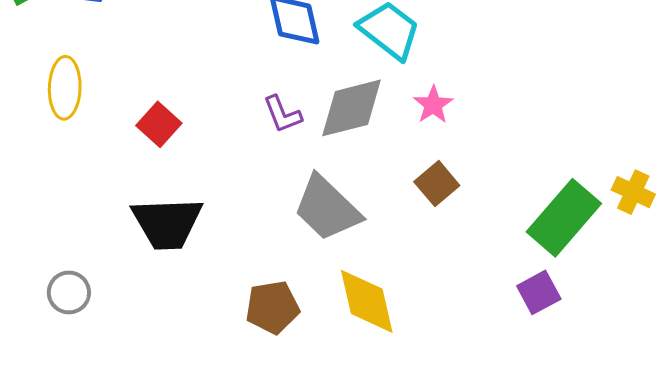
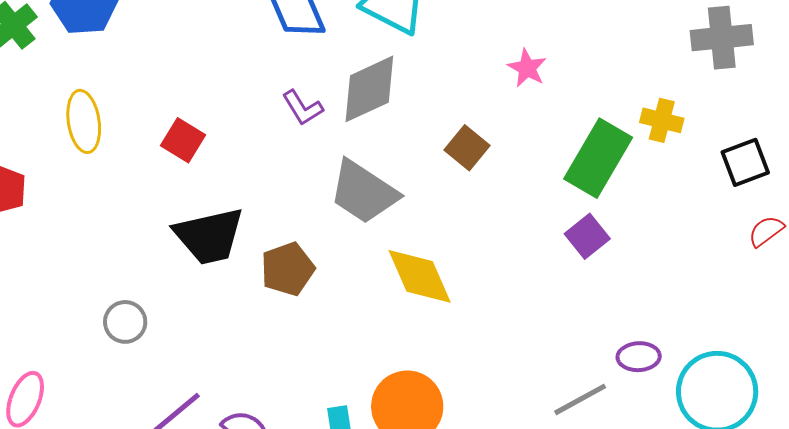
pink star: (433, 105) -> (527, 68), moved
brown pentagon: (272, 307) -> (288, 269), moved

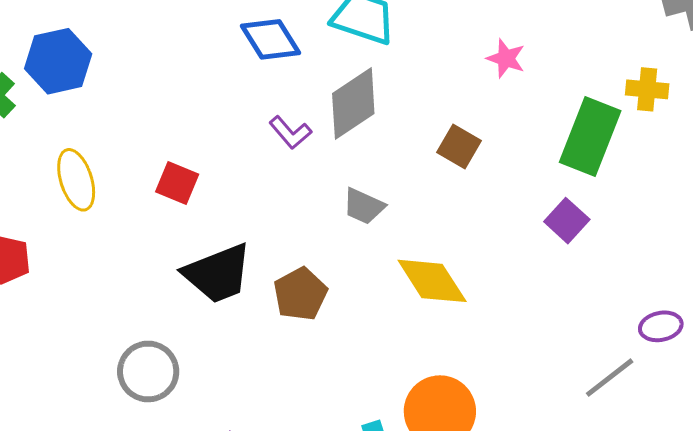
gray trapezoid: (364, 192) -> (364, 206), size x0.6
purple square: (587, 236) -> (567, 221), moved
gray circle: (125, 322) -> (148, 371), size x1.4

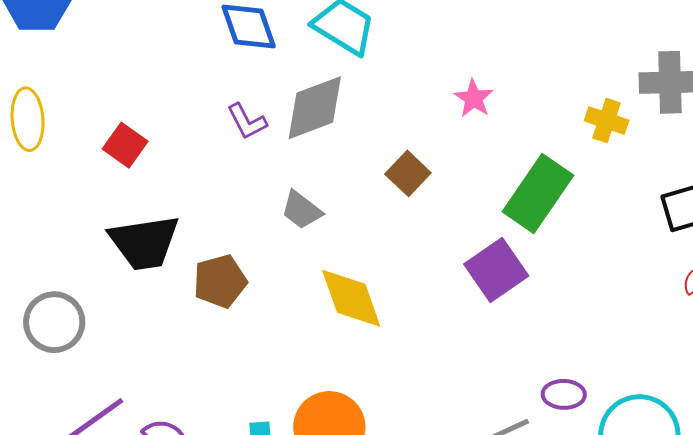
yellow cross: (647, 89) -> (607, 121), moved
purple square: (567, 221) -> (496, 270), size x1.4

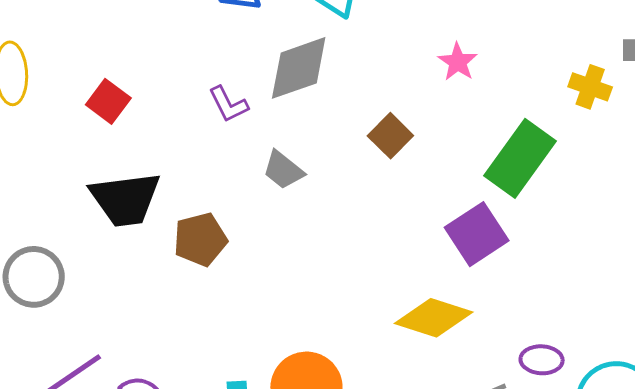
purple L-shape: (247, 122) -> (228, 104), moved
yellow diamond: (351, 298) -> (434, 318), moved, turned -54

